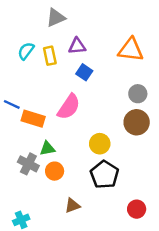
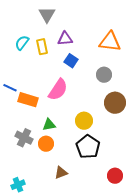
gray triangle: (56, 18) -> (47, 15), turned -36
gray circle: (138, 94) -> (104, 75), moved
green triangle: (47, 148) -> (49, 125), moved

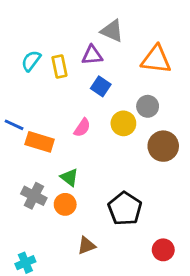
gray triangle: (47, 15) -> (112, 31), moved, turned -36
pink semicircle: (58, 90) -> (82, 128), size x0.6
yellow circle: (84, 121) -> (123, 123), moved
green triangle: (49, 125) -> (69, 177), turned 48

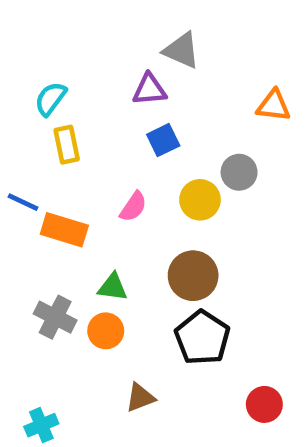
orange triangle: (156, 59) -> (274, 106), moved, size x0.7
yellow rectangle: (59, 67) -> (67, 145), moved
blue square: (101, 86) -> (163, 140), turned 30
brown circle: (163, 146) -> (193, 276), moved
green triangle: (69, 177) -> (113, 287), turned -30

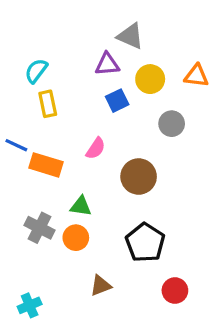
yellow circle: (200, 200) -> (150, 79), moved
brown circle: (193, 276) -> (139, 177), moved
red circle: (264, 404) -> (175, 291), moved

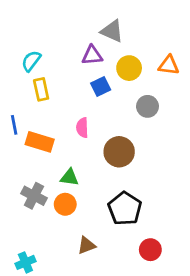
blue line: (16, 145) -> (14, 125), turned 54
pink semicircle: (96, 148) -> (82, 128), turned 144

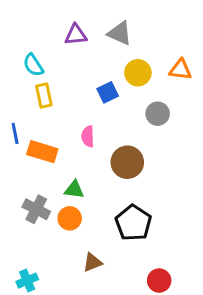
purple triangle: (92, 55) -> (76, 35), moved
cyan semicircle: (31, 61) -> (33, 65), turned -70
red circle: (150, 250) -> (159, 281), moved

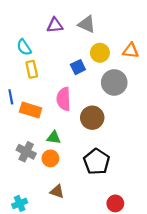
gray circle: (158, 114) -> (114, 82), size x1.5
pink semicircle: (88, 136) -> (64, 99), size x1.5
brown triangle: (92, 262) -> (57, 191), moved, turned 40

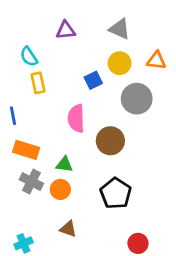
gray triangle: (87, 24) -> (120, 29), moved
orange rectangle: (31, 110) -> (26, 150), moved

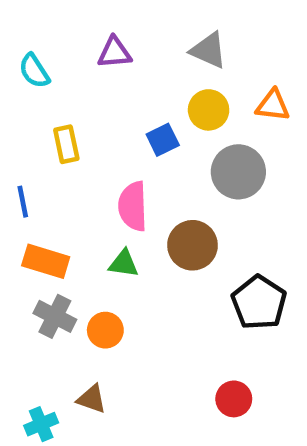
cyan semicircle: (29, 57) -> (34, 71), moved
green triangle: (64, 164) -> (124, 264), moved
black pentagon: (116, 193) -> (259, 303), moved
brown triangle: (68, 229) -> (92, 399), moved
red circle: (138, 243) -> (234, 399), moved

